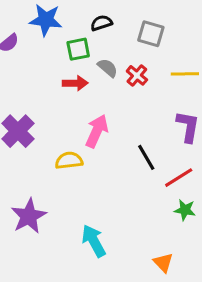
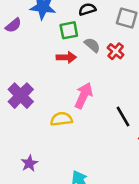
purple star: (29, 216) -> (29, 163), size x0.6

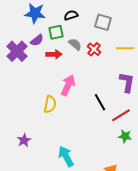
purple semicircle: (13, 25) -> (37, 40), moved
purple cross: (21, 96) -> (17, 51), moved
yellow semicircle: (61, 119) -> (50, 104), turned 108

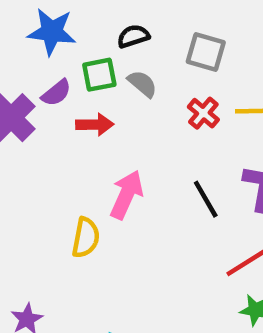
gray semicircle: (75, 44) -> (142, 84), moved
red cross: (94, 49) -> (203, 113), moved
black line: (100, 102) -> (206, 199), moved

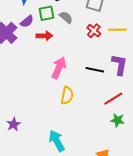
black line: (206, 199) -> (95, 70), turned -48
yellow semicircle: (86, 238) -> (67, 96), moved

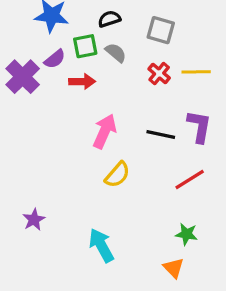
yellow semicircle: (67, 96) -> (117, 175), turned 30
green star: (117, 120) -> (186, 234), moved

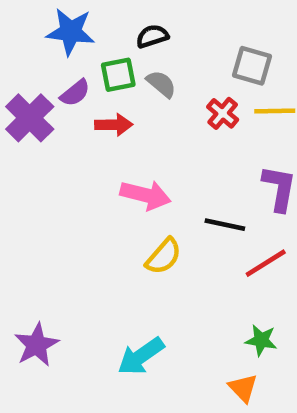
gray square: (161, 30) -> (252, 66), moved
pink arrow: (105, 131) -> (145, 195), turned 80
black line: (161, 135) -> (225, 225), moved
purple star: (34, 220) -> (37, 345), moved, size x1.4
cyan arrow: (101, 245) -> (141, 356), turned -96

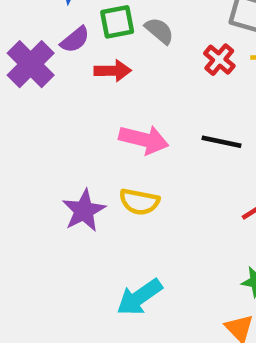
black line: (225, 225) -> (222, 142), moved
yellow semicircle: (164, 256) -> (139, 202), moved, turned 60
purple star: (37, 345) -> (84, 211), moved

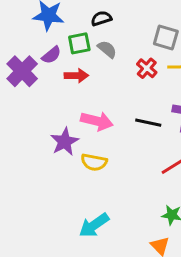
purple star: (84, 211) -> (65, 142), moved

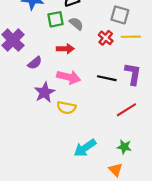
purple semicircle: (51, 55) -> (35, 63), moved
red arrow: (76, 76) -> (65, 49), moved
cyan arrow: (94, 225) -> (85, 148), moved

